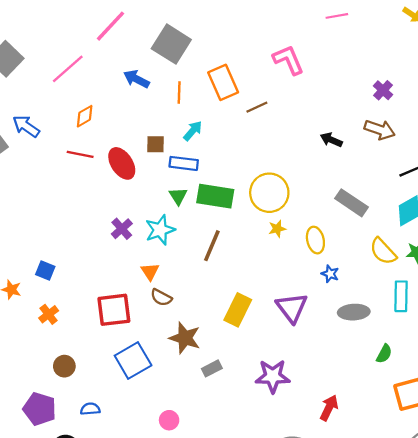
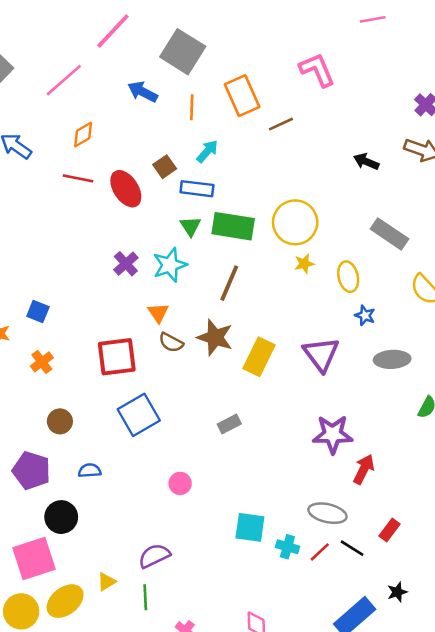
brown square: (156, 144) -> (165, 167), turned -36
brown star: (185, 338) -> (215, 337), moved
purple star: (273, 376) -> (333, 434), moved

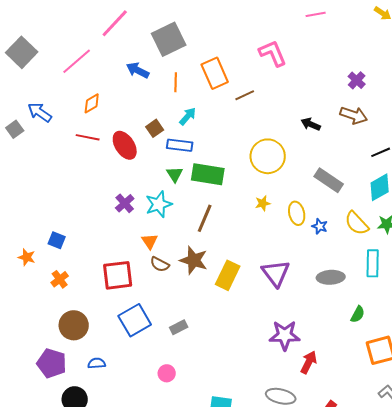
gray square: (183, 52) -> (169, 39), turned 32
yellow circle: (295, 222) -> (268, 156), moved
blue star: (365, 315) -> (320, 226), moved
brown circle: (60, 421) -> (74, 325), size x1.5
gray rectangle: (229, 424) -> (179, 327), moved

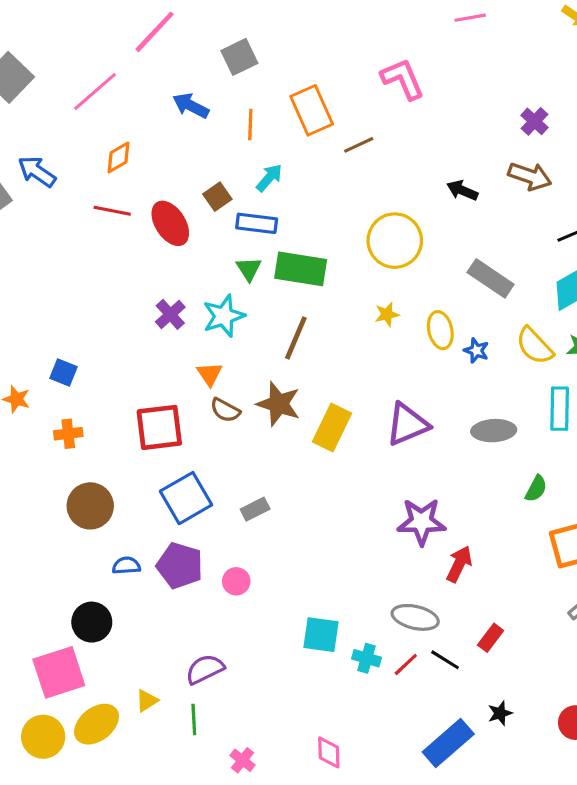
gray square: (169, 39) -> (239, 57), size x0.7
purple triangle: (276, 273) -> (407, 424), turned 44
orange cross: (60, 279) -> (68, 434), turned 30
purple pentagon: (52, 363) -> (180, 566), moved

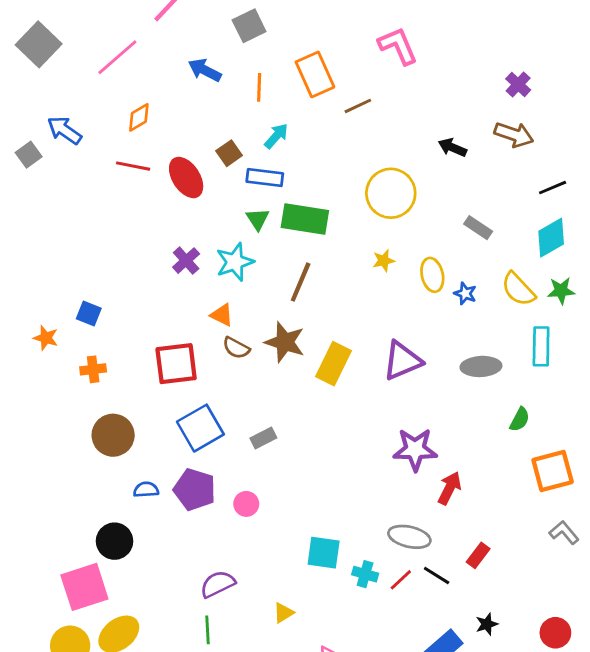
gray rectangle: (491, 278) -> (478, 228), size x0.7
orange triangle: (210, 374) -> (222, 315), turned -30
yellow triangle: (147, 701) -> (283, 613), moved

